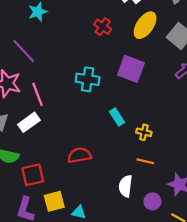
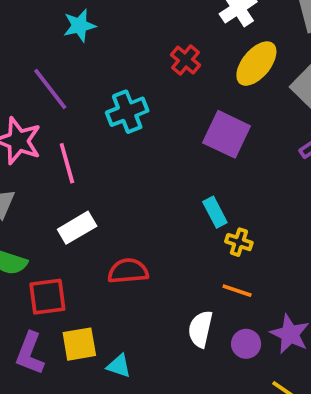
cyan cross: (88, 79) -> (127, 112), moved, turned -35
cyan rectangle: (117, 117) -> (215, 212), moved
white rectangle: (29, 122) -> (77, 228), moved
purple circle: (152, 201) -> (246, 344), moved

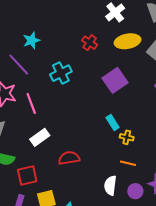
cyan star: (79, 26) -> (32, 40), moved
yellow ellipse: (256, 64) -> (128, 41), turned 45
purple square: (227, 134) -> (115, 80), turned 35

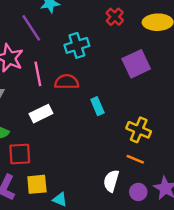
cyan rectangle: (113, 122) -> (97, 106), moved
yellow cross: (127, 137) -> (139, 130), size x1.5
red semicircle: (69, 158) -> (67, 82), moved

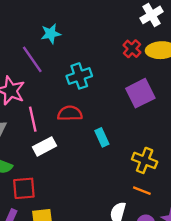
red cross: (115, 17) -> (132, 49), moved
pink line: (38, 74) -> (33, 119), moved

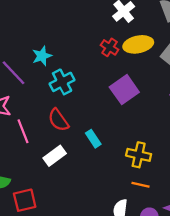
cyan star: (51, 34) -> (42, 56), moved
red semicircle: (70, 113) -> (58, 120), turned -115
white rectangle: (44, 146) -> (55, 156), moved

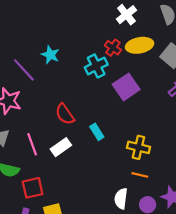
cyan star: (42, 56) -> (50, 55), turned -30
cyan cross: (62, 82) -> (96, 66), moved
pink line: (23, 131) -> (32, 144), moved

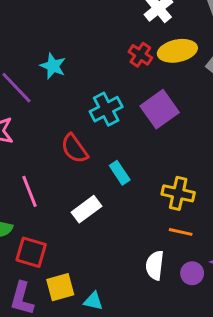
cyan cross: (96, 66) -> (106, 109), moved
white rectangle: (61, 147) -> (86, 209), moved
red square: (33, 188) -> (31, 252), turned 30

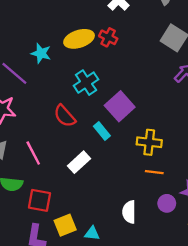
yellow ellipse: (177, 51) -> (79, 39), moved
purple square: (160, 109) -> (120, 106), moved
white semicircle: (155, 265) -> (129, 212), moved

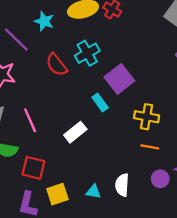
red semicircle: (65, 116) -> (57, 65), moved
cyan triangle: (92, 233) -> (93, 192), moved

